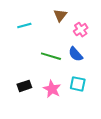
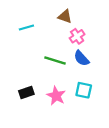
brown triangle: (60, 15) -> (65, 16), turned -48
pink cross: (81, 30) -> (77, 36), moved

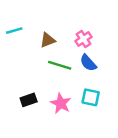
brown triangle: (65, 16) -> (48, 40), moved, turned -40
cyan line: (26, 27) -> (14, 31), moved

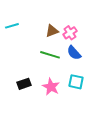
brown triangle: (48, 40) -> (52, 31), moved

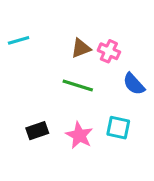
pink cross: (70, 33) -> (109, 51), turned -32
blue semicircle: (74, 53) -> (134, 84), moved

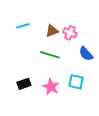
cyan line: (19, 40) -> (23, 26), moved

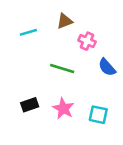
brown triangle: (52, 31) -> (65, 21), moved
cyan square: (76, 82) -> (98, 115), moved

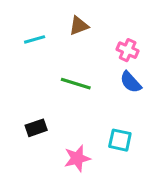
pink cross: (87, 41) -> (128, 50), moved
pink star: (63, 108) -> (77, 158), moved, turned 30

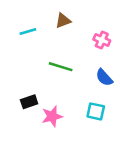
blue semicircle: (131, 82) -> (104, 78), moved
pink star: (77, 158) -> (52, 116), moved

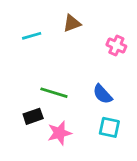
green line: (61, 67) -> (54, 93), moved
blue semicircle: (104, 78) -> (102, 94), moved

